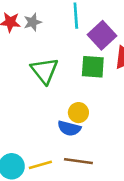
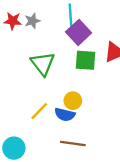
purple square: (102, 35) -> (79, 32), moved
yellow line: (40, 165) -> (39, 111), moved, turned -30

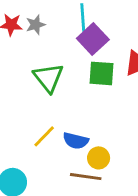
yellow circle: (73, 101) -> (99, 158), moved

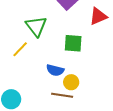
green square: (101, 73) -> (73, 43), moved
yellow line: (44, 136) -> (20, 49), moved

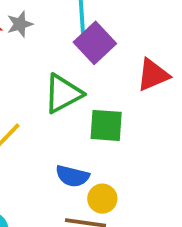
green triangle: (36, 26) -> (63, 94), moved, turned 40

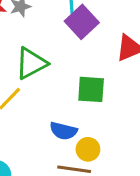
green triangle: (63, 94) -> (31, 63), moved

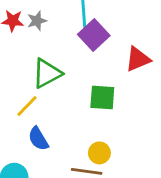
blue semicircle: (63, 131) -> (38, 139), moved, turned 45

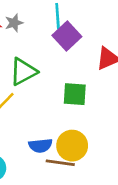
blue semicircle: (38, 139) -> (40, 146), moved, turned -65
yellow circle: (99, 153) -> (72, 146), size x1.5

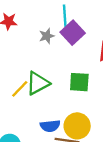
gray star: (14, 23) -> (47, 36), moved
green triangle: (23, 72) -> (38, 83), moved

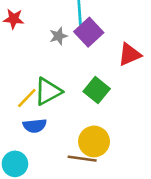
green square: (79, 82) -> (97, 90), turned 35
blue semicircle: (50, 126) -> (35, 126), moved

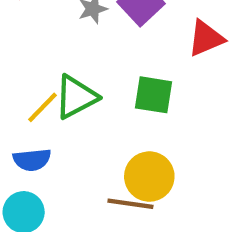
green square: (97, 90) -> (153, 95), turned -30
blue semicircle: (35, 126) -> (32, 160), moved

